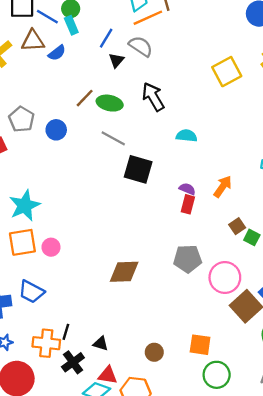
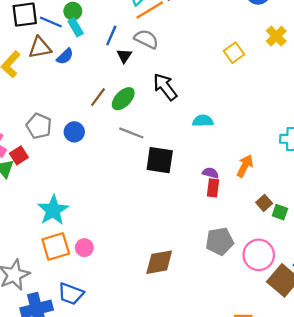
yellow square: (227, 72) -> (234, 53), size x0.7
green ellipse: (110, 103) -> (123, 99), turned -50

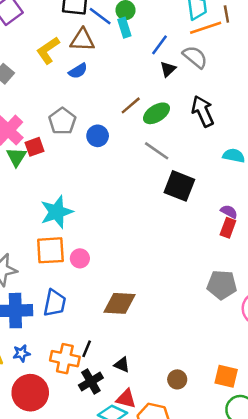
blue semicircle: (65, 56) -> (78, 71), moved
brown diamond: (159, 262) -> (120, 303), moved
blue trapezoid: (71, 294) -> (55, 303), turned -112

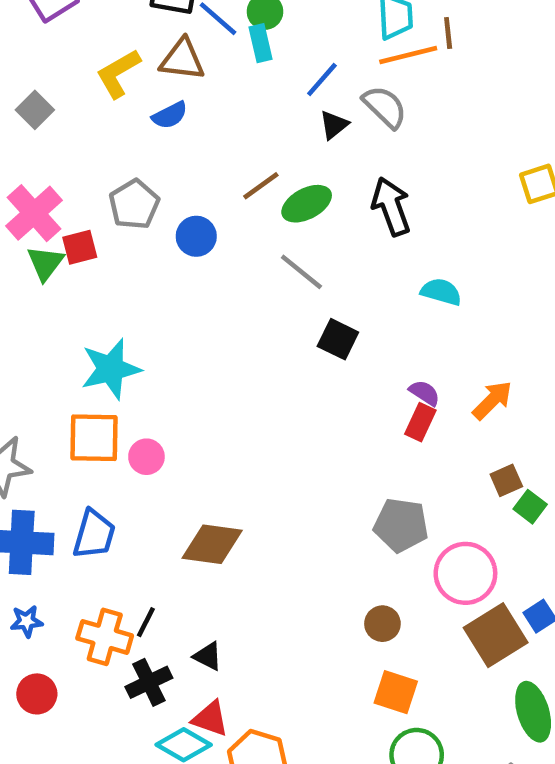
black square: (179, 186) -> (338, 339), size x0.7
brown circle: (177, 379) -> (382, 624), moved
red circle: (30, 393) -> (37, 694), size x0.6

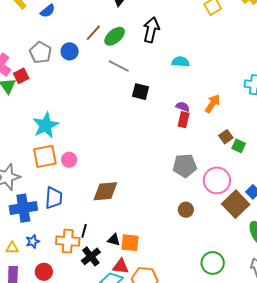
black arrow: (391, 207) -> (151, 30), turned 45
blue circle: (196, 236) -> (70, 51), moved
orange square: (396, 692) -> (130, 243), moved

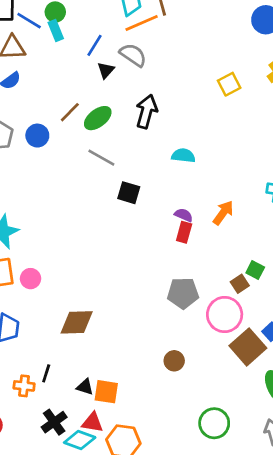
brown square: (226, 137) -> (240, 284), moved
brown circle: (186, 210) -> (174, 361), moved
orange cross: (68, 241) -> (24, 386), size x0.7
black cross: (91, 256) -> (54, 422), moved

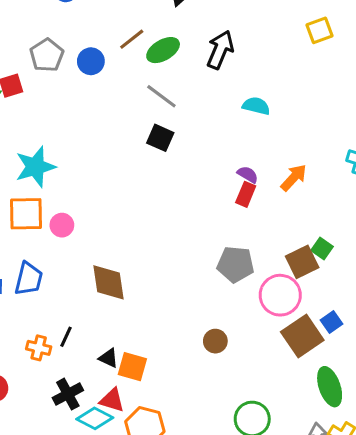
black square: (129, 193) -> (160, 138), moved
brown square: (240, 284) -> (302, 262), size x1.5
brown diamond: (77, 322) -> (109, 282), turned 76

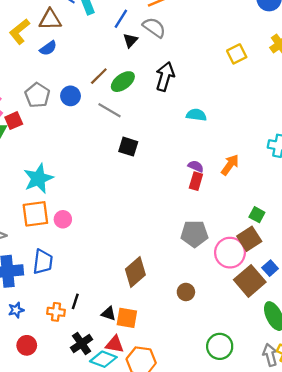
gray line: (161, 96) -> (109, 110), moved
brown square: (302, 262) -> (249, 239), moved
brown diamond: (109, 282) -> (135, 272), moved, turned 64

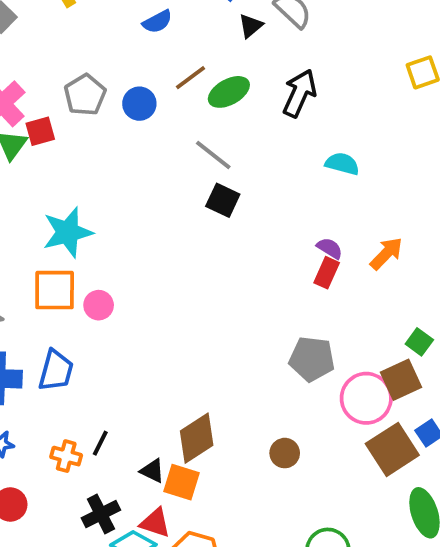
blue semicircle: (48, 48) -> (157, 22), moved
gray line: (109, 110) -> (213, 155), moved
brown diamond: (135, 272) -> (197, 438), moved

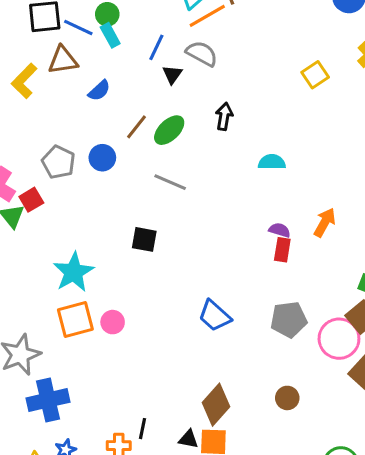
black arrow: (300, 93) -> (224, 116), size x0.7
black square: (223, 200) -> (144, 239), moved
blue trapezoid: (56, 371) -> (215, 316), moved, turned 132

